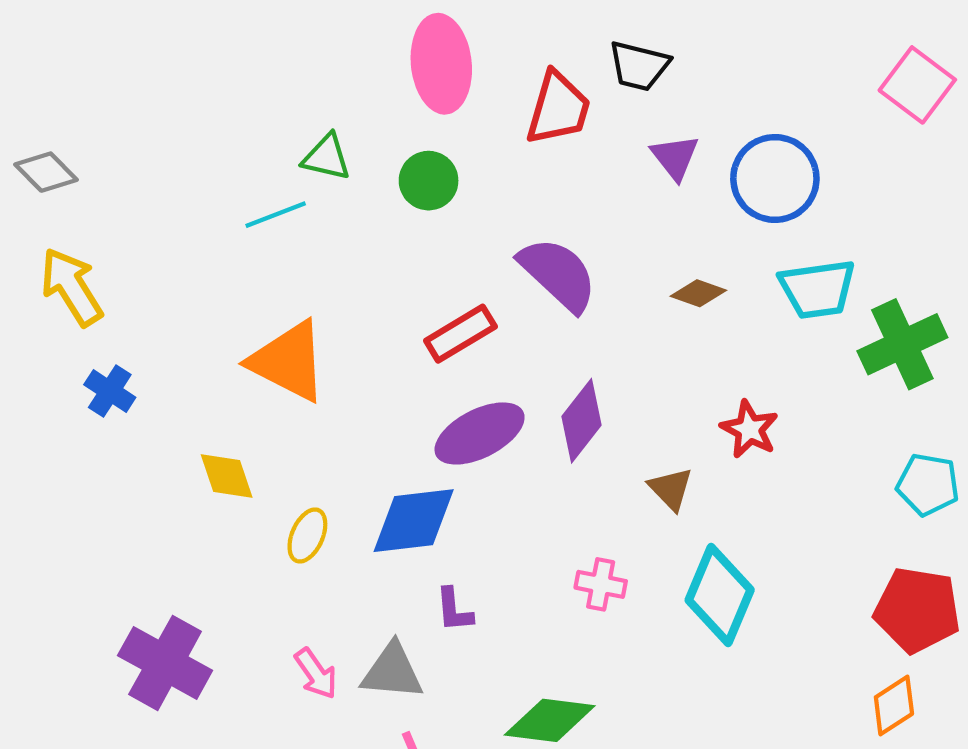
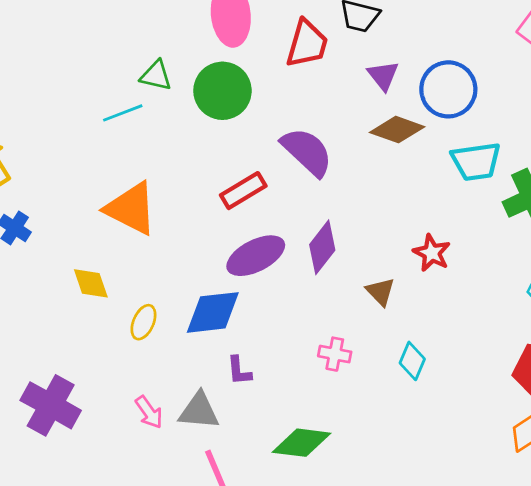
green circle: (429, 181) -> (222, 91), size x1.5
brown diamond: (698, 293) -> (397, 130), moved, size x1.5
cyan diamond: (720, 595) -> (412, 361), size x0.6

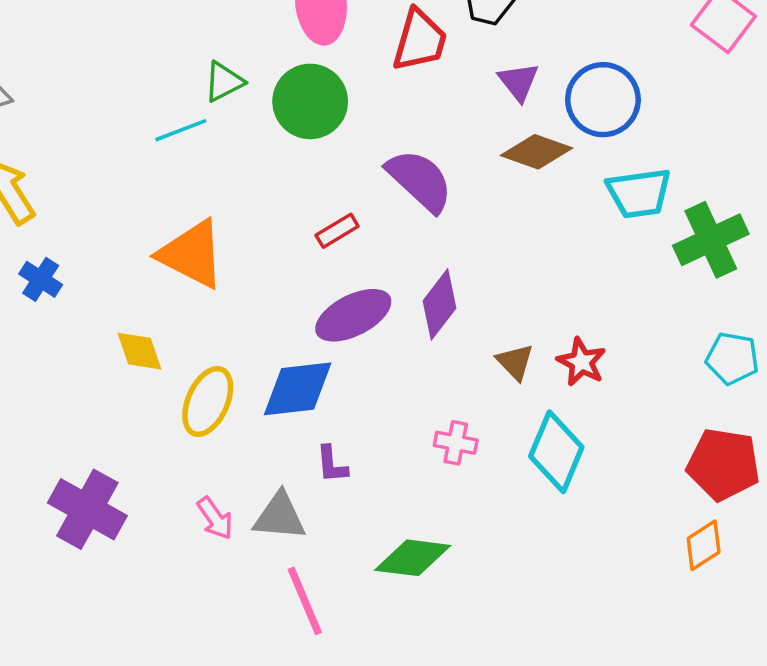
green triangle: (156, 76) -> (224, 82), turned -40
red rectangle: (243, 191) -> (337, 231), size x0.7
red star: (432, 253) -> (581, 362), moved
yellow ellipse: (143, 322) -> (208, 401), size x1.5
cyan diamond: (412, 361) -> (556, 452), size x1.6

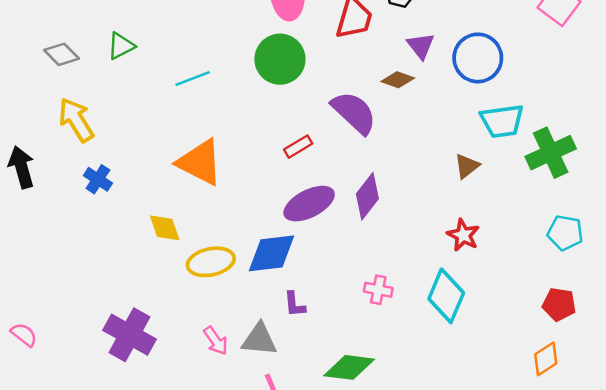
green triangle: (224, 82) -> (121, 46), moved
brown diamond: (537, 152) -> (398, 80), moved, size x0.7
brown triangle: (515, 362) -> (467, 166), moved, turned 36
yellow ellipse: (208, 401) -> (211, 262), turned 54
red pentagon: (723, 464) -> (559, 304), size x0.7

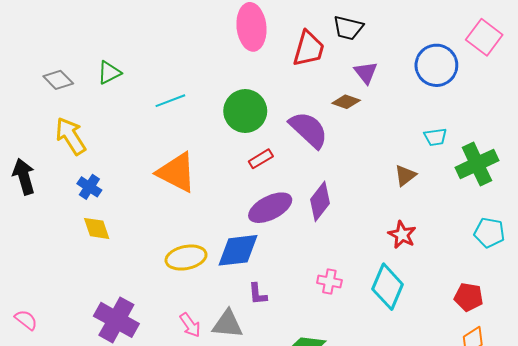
blue circle: (478, 58) -> (436, 65), moved
green circle: (280, 59) -> (245, 111), moved
cyan trapezoid: (502, 121) -> (435, 137), size x0.6
yellow diamond: (165, 228) -> (97, 228), moved
red pentagon: (559, 304) -> (469, 297), moved

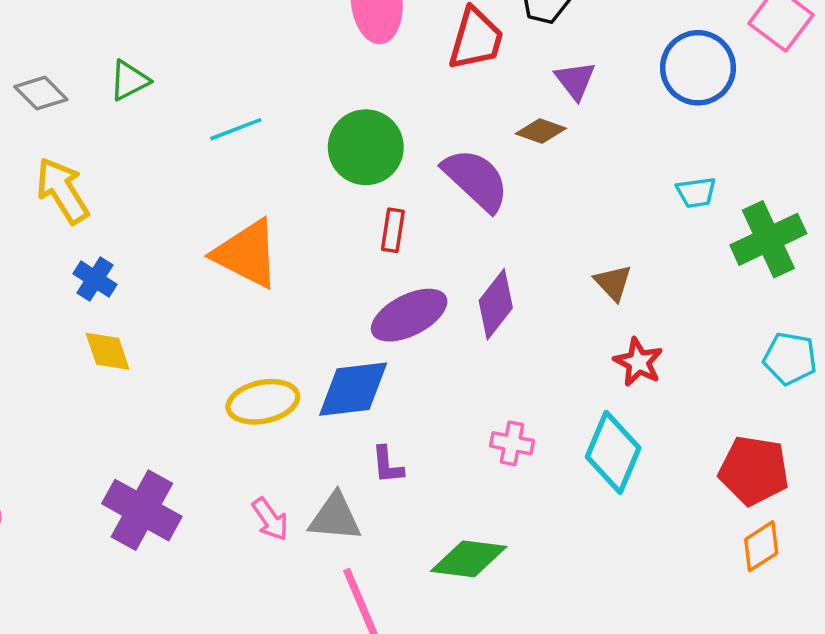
red rectangle: (261, 159) -> (393, 230), turned -50
brown triangle: (405, 175) -> (613, 283), moved, turned -35
red pentagon: (469, 297) -> (754, 470), size x1.4

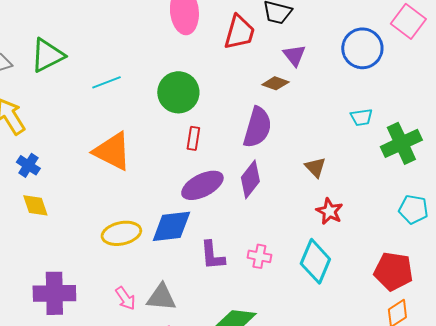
green triangle: (129, 80) -> (47, 55), size x1.5
purple semicircle: (476, 180) -> (257, 127), moved, turned 63
purple L-shape: (387, 465) -> (212, 255), moved, size x1.4
purple cross: (142, 510) -> (54, 293), turned -30

